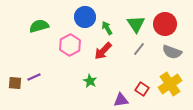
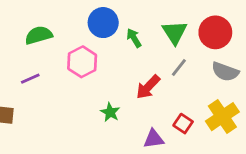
red arrow: (103, 51) -> (148, 87), moved
purple line: (34, 77) -> (30, 79), moved

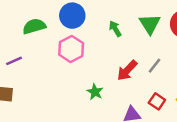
blue circle: (103, 23) -> (72, 16), moved
gray line: (179, 67) -> (155, 66), moved
purple line: (30, 79) -> (14, 61), moved

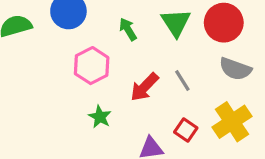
pink hexagon: (71, 49) -> (92, 66), moved
gray line: (155, 66) -> (182, 80), turned -70

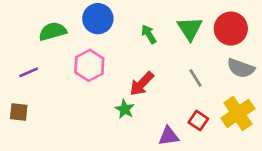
pink hexagon: (92, 66) -> (89, 65), moved
red arrow: (144, 87) -> (142, 84), moved

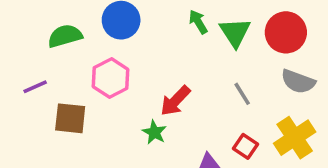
green arrow: (149, 34) -> (198, 22), moved
brown square: (19, 112) -> (70, 118), moved, size x1.4

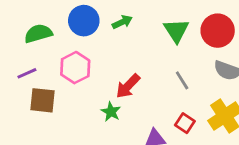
green arrow: (198, 22) -> (122, 22), moved, turned 96
purple line: (35, 87) -> (27, 73), moved

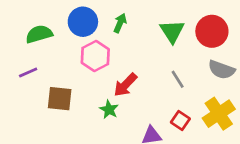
green arrow: (122, 22) -> (120, 23), turned -42
pink hexagon: (75, 68) -> (95, 56), moved
brown square: (43, 100) -> (60, 99), moved

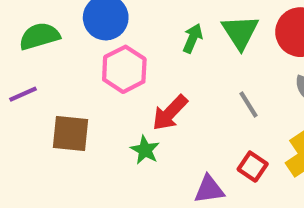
green arrow: (120, 23) -> (193, 38), moved

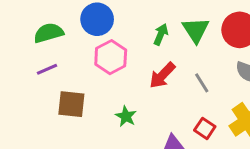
purple line: (23, 94) -> (47, 69), moved
red arrow: (170, 113) -> (162, 75), moved

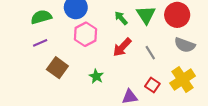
green arrow: (161, 34) -> (121, 18), turned -64
brown square: (71, 104) -> (57, 68), turned 30

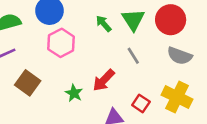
red arrow: (122, 47) -> (104, 80), moved
gray line: (150, 53) -> (133, 56), moved
yellow cross: (183, 80) -> (177, 97), turned -30

